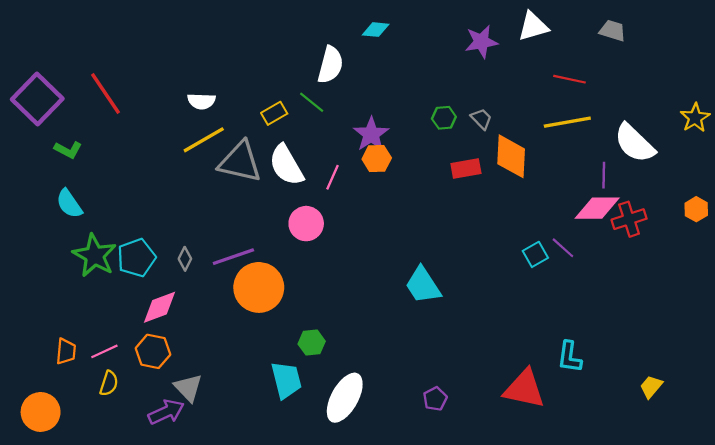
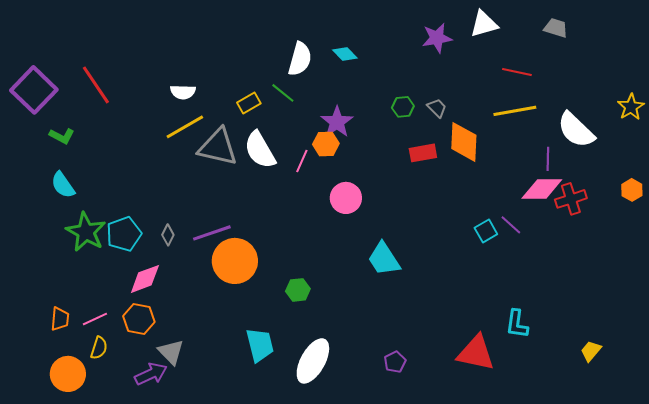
cyan diamond: (376, 30) -> (345, 54), moved, turned 40
orange hexagon: (377, 159) -> (326, 144), moved
pink circle: (306, 224) -> (346, 198), moved
green hexagon: (312, 343) -> (298, 290), moved
orange circle: (41, 412) -> (68, 374), moved

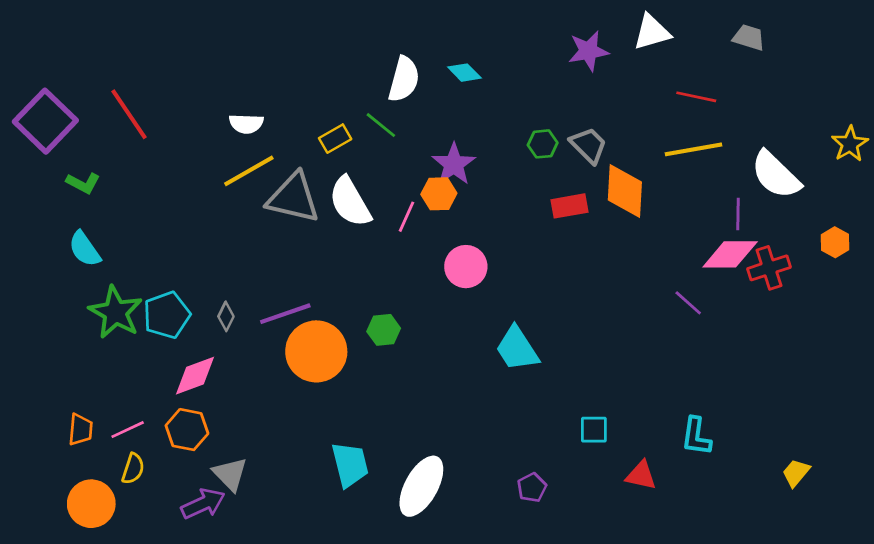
gray trapezoid: (437, 108) -> (588, 145), size x1.4
orange hexagon: (632, 190) -> (835, 242), moved
cyan square: (486, 231) -> (594, 430), moved, turned 30
green hexagon: (298, 290) -> (384, 330), moved
red triangle: (476, 353) -> (641, 475), size x0.6

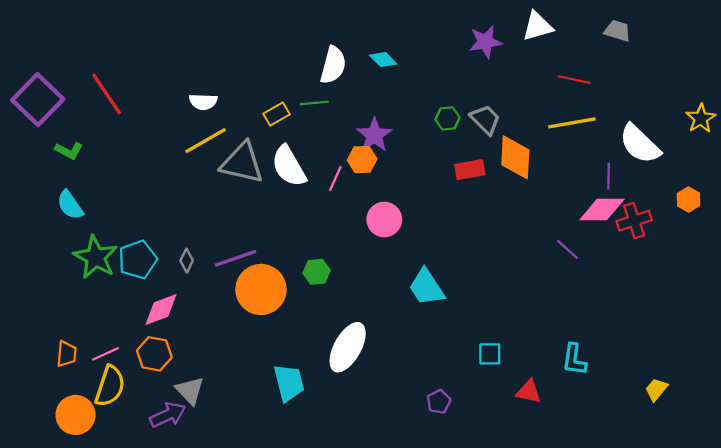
green line: (381, 125) -> (314, 103), turned -44
yellow semicircle: (133, 469) -> (110, 386), size x1.6
white ellipse: (421, 486) -> (348, 347), moved

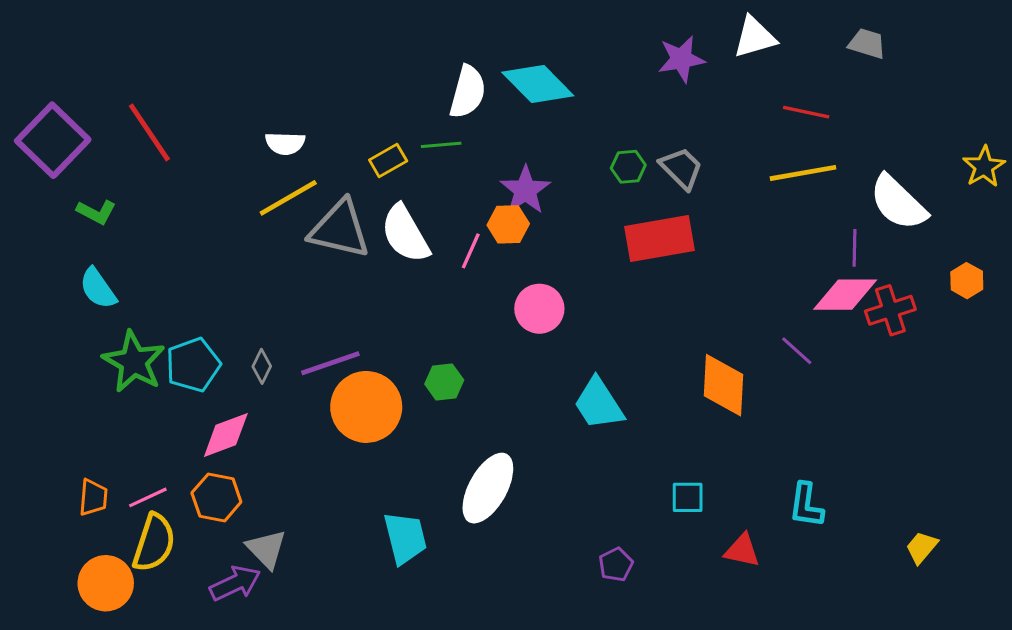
cyan diamond: (383, 60) -> (538, 84), size x1.8
orange diamond: (515, 157) -> (723, 385), moved
red rectangle: (470, 170) -> (660, 238), size x1.6

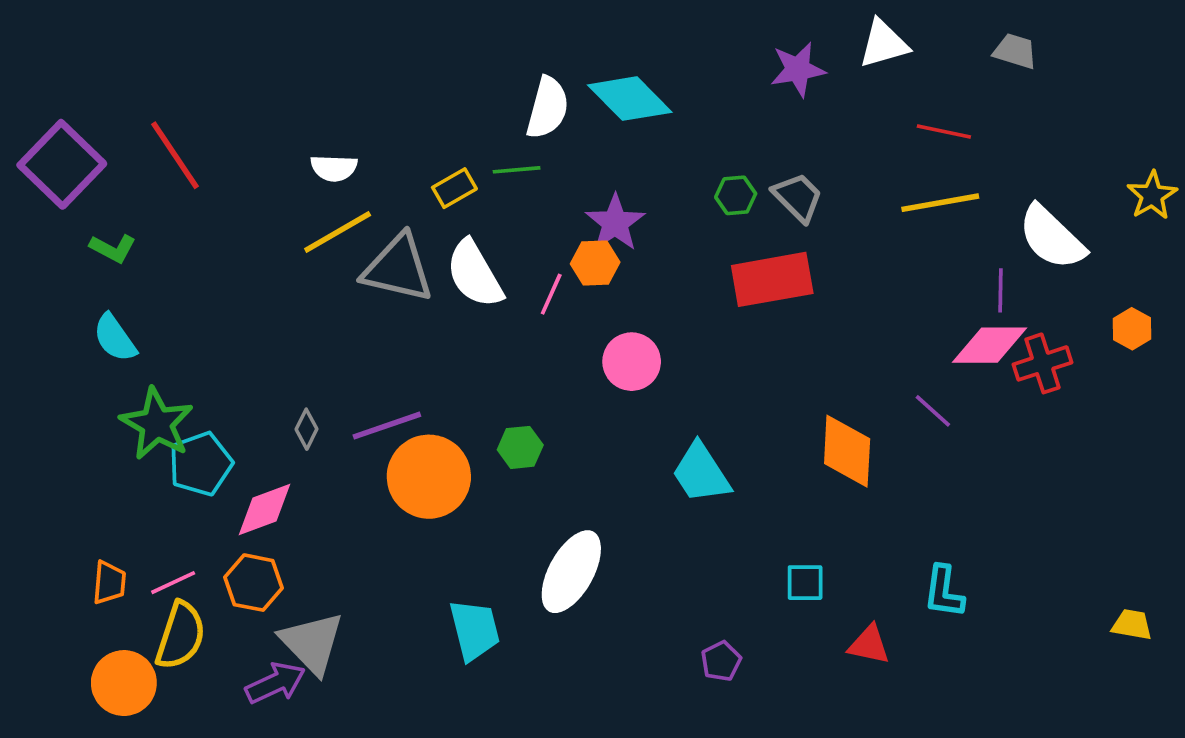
cyan pentagon: (193, 365) -> (201, 464), moved
yellow trapezoid: (922, 547) -> (1132, 625), moved, turned 60
gray triangle: (266, 549) -> (312, 643), size x1.4

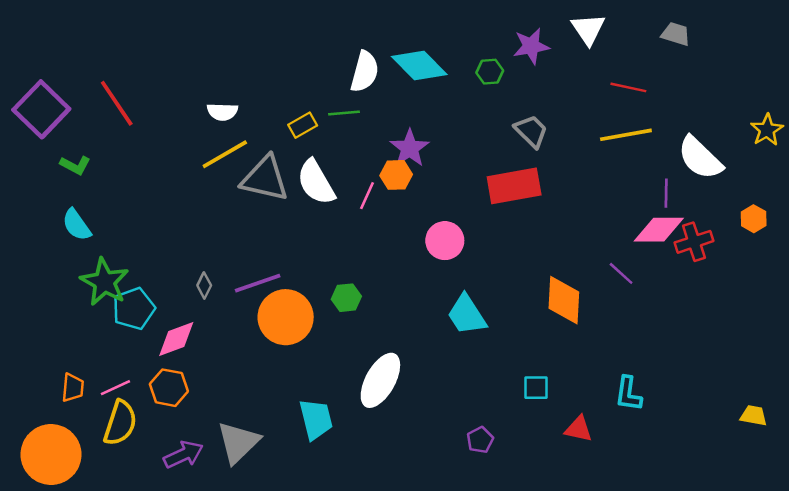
white triangle: (884, 44) -> (588, 29), turned -48
green hexagon: (736, 195) -> (490, 72), moved
pink circle: (632, 362) -> (445, 241), moved
gray triangle: (312, 643) -> (238, 442), moved, turned 30
orange circle: (124, 683) -> (51, 455), moved, size x1.4

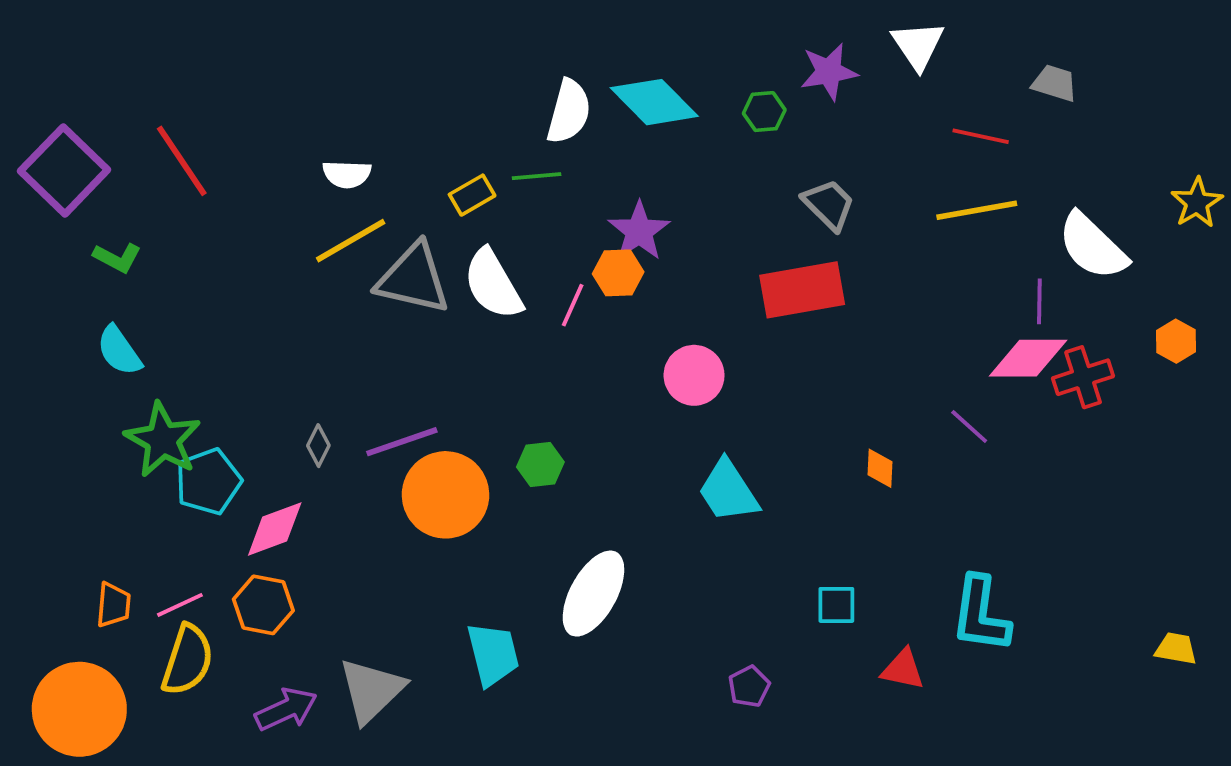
gray trapezoid: (676, 34) -> (1055, 83), moved
orange diamond: (564, 300) -> (880, 468), size x0.5
cyan L-shape: (628, 394) -> (981, 614), size x1.4

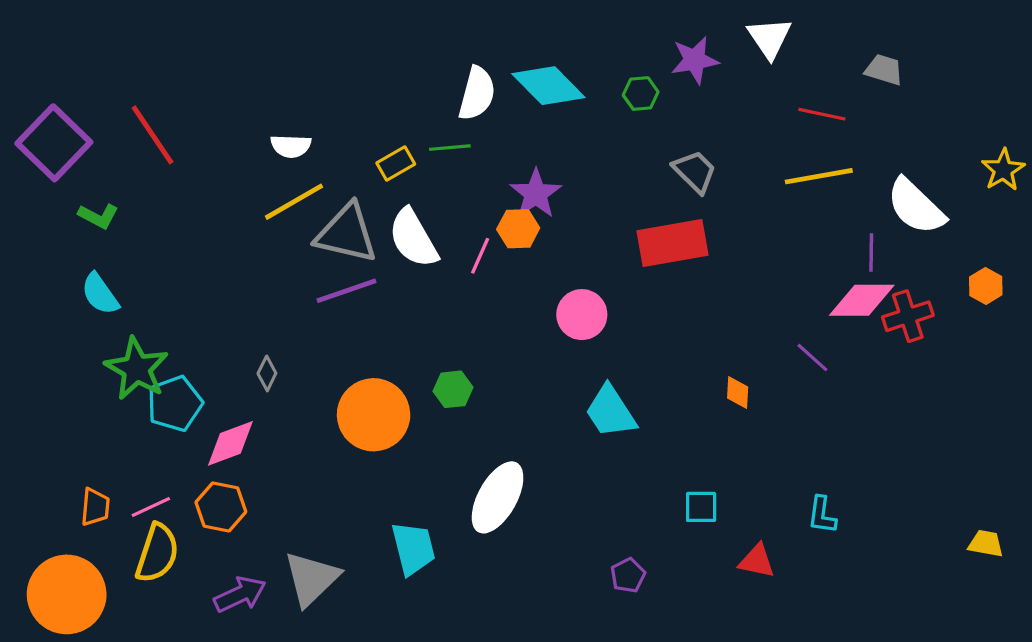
purple line: (402, 442) -> (346, 291), moved
cyan L-shape: (981, 614) -> (822, 515), size x0.6

